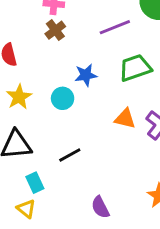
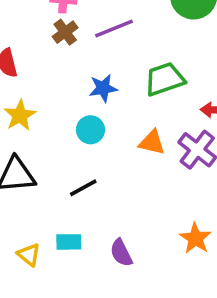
purple line: (115, 27) -> (114, 28), moved
cyan circle: (63, 98) -> (90, 130), moved
cyan rectangle: (35, 183) -> (69, 242), moved, turned -66

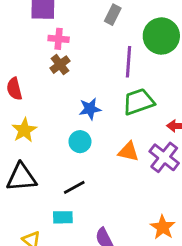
purple line: (114, 28) -> (128, 62), moved, turned -64
cyan rectangle: (69, 242) -> (63, 217), moved

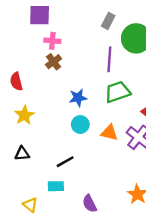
gray rectangle: (113, 15) -> (108, 21), moved
cyan circle: (80, 142) -> (80, 124), moved
black triangle: (21, 177) -> (22, 154), size x0.6

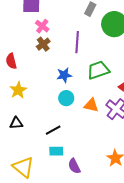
pink cross: (52, 41) -> (42, 26), turned 32
purple line: (109, 59) -> (77, 42), moved
cyan rectangle: (56, 186) -> (56, 151), moved
yellow triangle: (30, 205) -> (23, 167), size x1.6

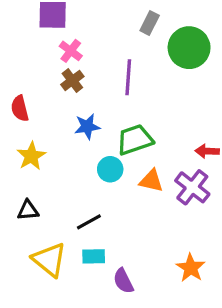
green trapezoid: (98, 70) -> (135, 140), moved
blue star: (64, 75) -> (87, 127), moved
yellow triangle: (23, 167) -> (49, 260), moved

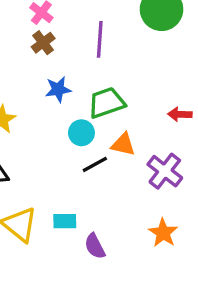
purple cross: (192, 187) -> (165, 171), moved
black line: (89, 222) -> (95, 164), moved

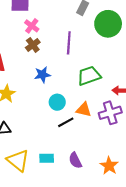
green trapezoid: (106, 103) -> (89, 76), moved
purple cross: (165, 171) -> (110, 113), moved, turned 35
purple semicircle: (95, 246) -> (75, 160), moved

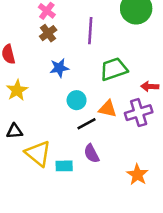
yellow triangle: (18, 160) -> (38, 154), moved
purple semicircle: (75, 160) -> (91, 154), moved

